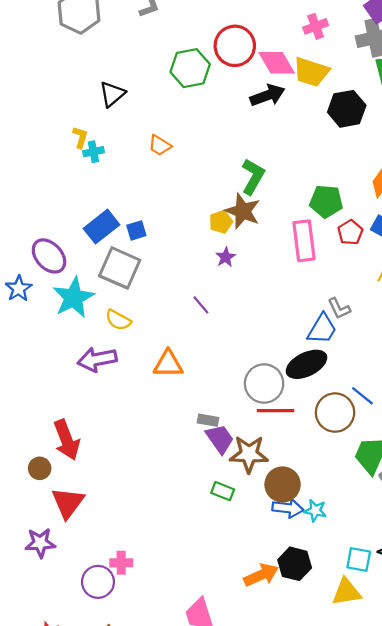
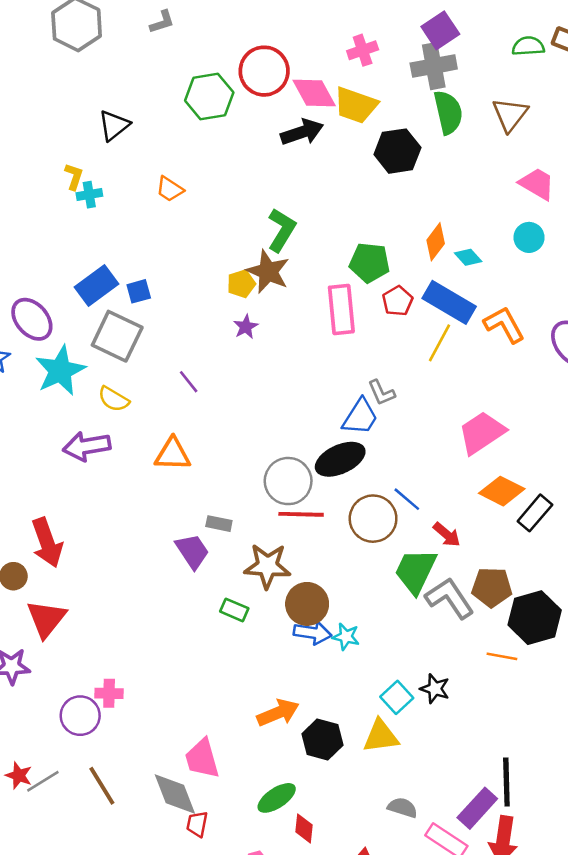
purple line: (201, 305) -> (189, 382), moved
purple trapezoid: (220, 439) -> (192, 551), moved
cyan square: (359, 560) -> (397, 697), turned 35
black hexagon: (295, 564) -> (322, 739), moved

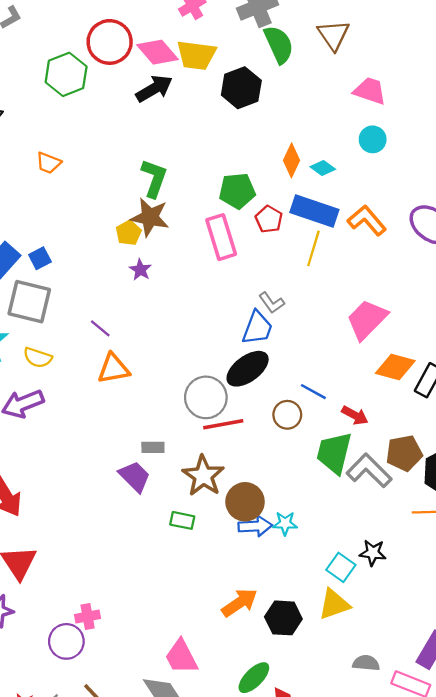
orange triangle: (173, 454) -> (114, 369), moved
brown circle: (373, 519) -> (287, 415), size x0.7
brown star: (267, 566) -> (203, 476), turned -30

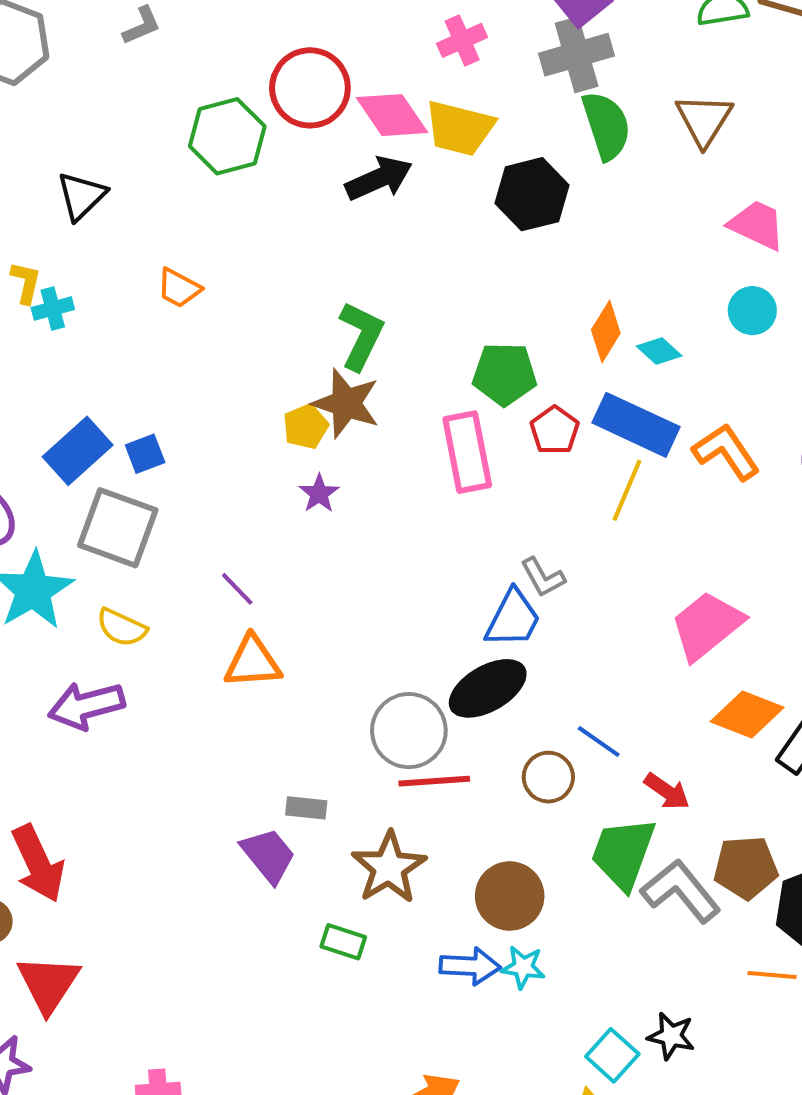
brown circle: (245, 502) -> (510, 896), moved

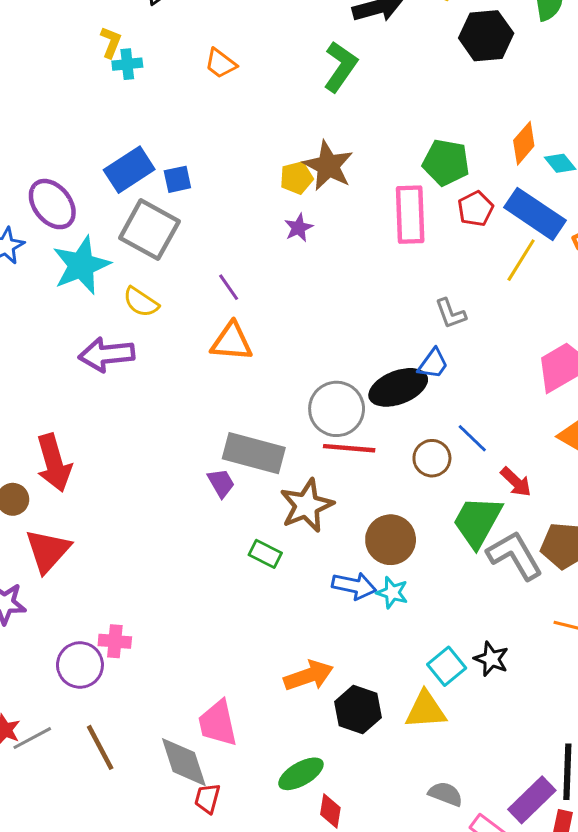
green L-shape: (361, 336) -> (340, 67), moved
blue trapezoid: (513, 619) -> (433, 364), moved, size x0.7
gray rectangle: (306, 808) -> (254, 453), size x2.0
purple trapezoid: (268, 855) -> (221, 483), size x0.7

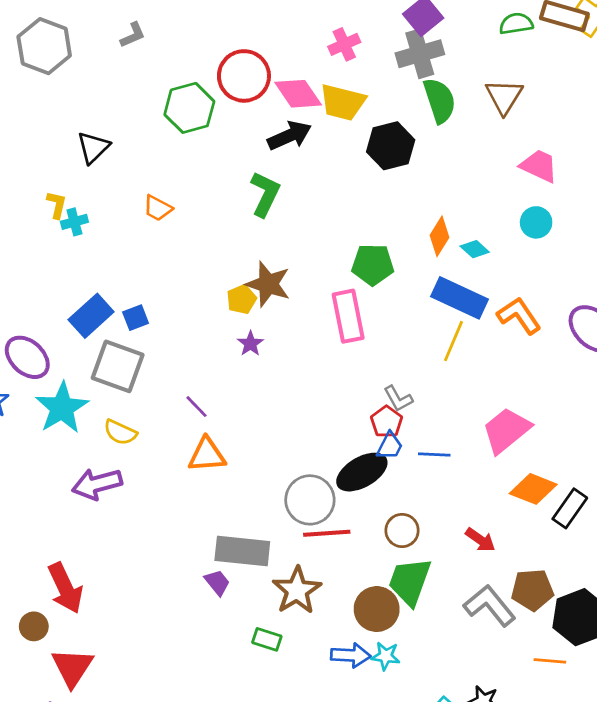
red pentagon: (476, 209) -> (386, 422), moved
blue line: (472, 438) -> (434, 455), moved, turned -32
green trapezoid: (477, 522) -> (410, 581), moved

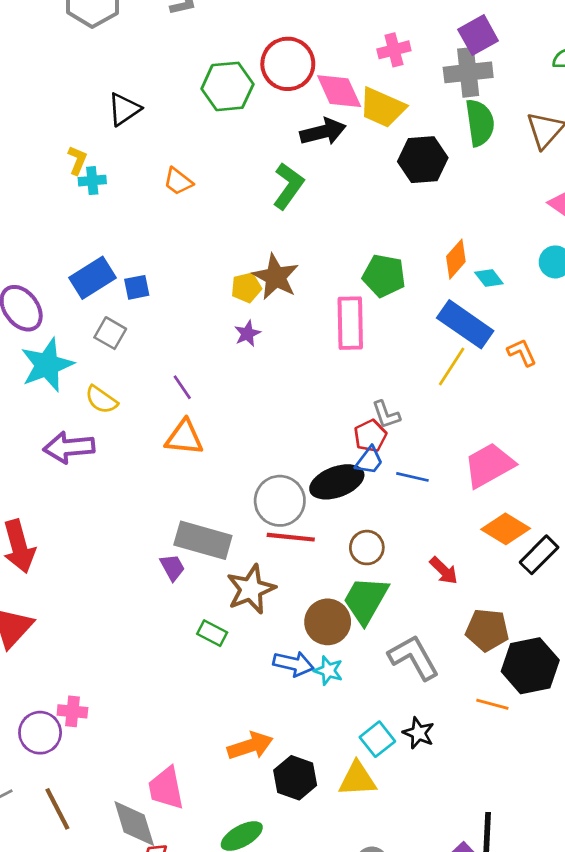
orange L-shape: (519, 316) -> (522, 352), size x0.7
gray square: (118, 366) -> (110, 333), size x0.6
gray L-shape: (490, 606) -> (414, 657), moved

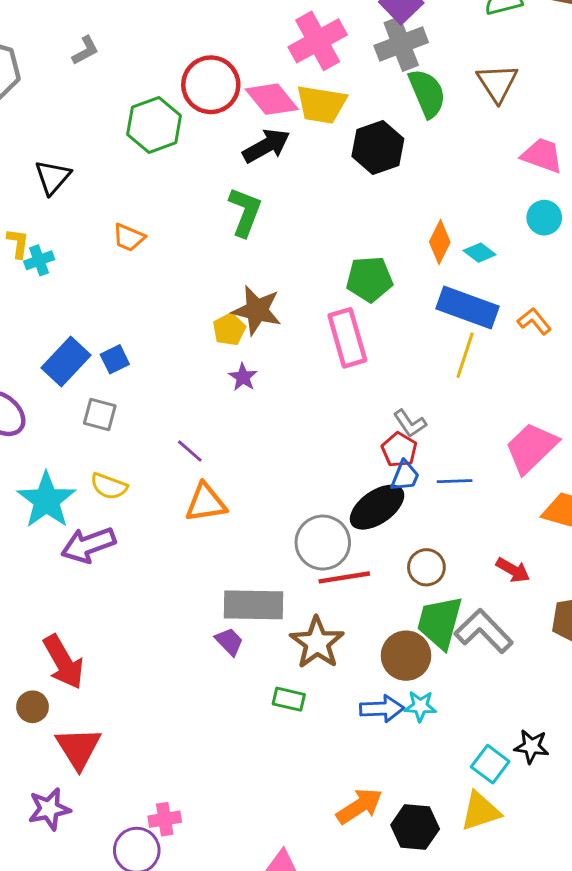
pink cross: (394, 50) -> (318, 41), size x1.6
cyan star: (47, 365) -> (46, 500), moved
gray L-shape: (414, 657) -> (484, 631), moved

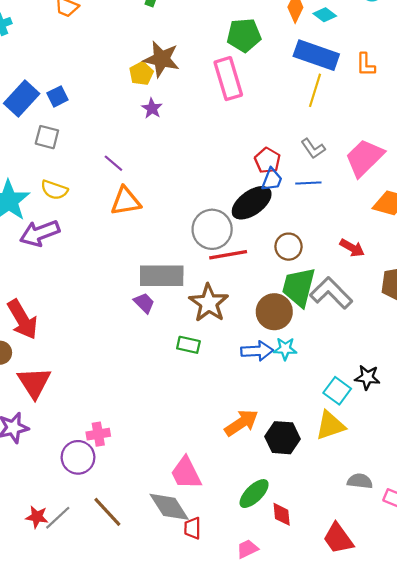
orange L-shape: (534, 321) -> (366, 65), turned -140
gray L-shape: (410, 423) -> (313, 149), moved

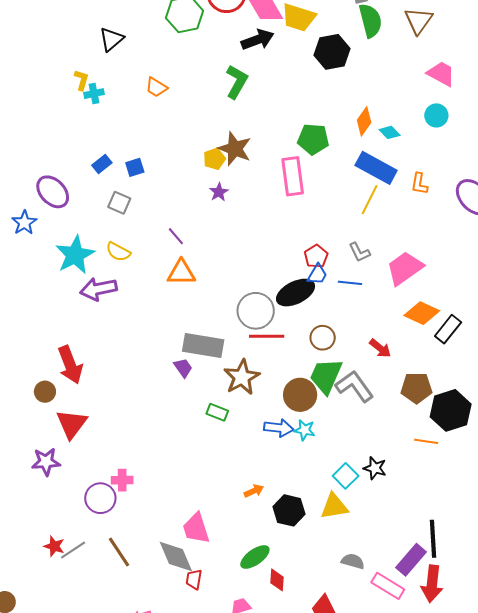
blue rectangle: (22, 98) -> (102, 164), size x0.6
orange arrow: (241, 423) -> (254, 491), size x0.6

